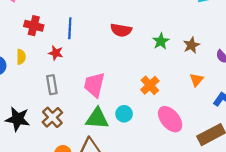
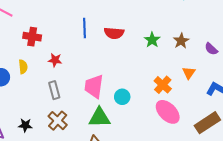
blue line: (70, 28) -> (84, 28), moved
orange cross: (150, 85) -> (163, 85), moved
cyan circle: (124, 114) -> (122, 97), moved
black star: (18, 119) -> (25, 125), size x0.6

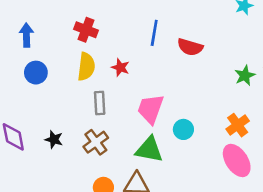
green star: (152, 40) -> (245, 76), moved
red star: (55, 60) -> (120, 67), moved
yellow semicircle: (23, 67) -> (86, 67), moved, size x1.5

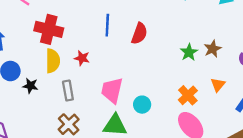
red cross: (86, 30) -> (49, 29), size x1.4
red semicircle: (190, 47) -> (139, 34), turned -80
black star: (54, 139) -> (30, 86), moved

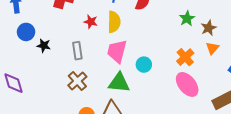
brown star: (213, 49) -> (209, 28), moved
yellow semicircle: (53, 61) -> (114, 22), moved

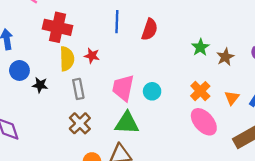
yellow semicircle: (114, 22) -> (67, 59), moved
orange triangle: (212, 48) -> (232, 98), moved
cyan circle: (144, 65) -> (152, 91), moved

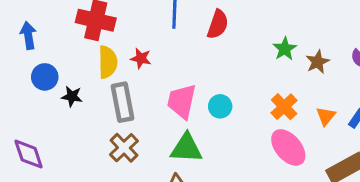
gray rectangle: (78, 89) -> (122, 102), size x1.4

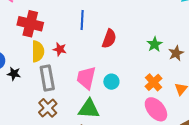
red semicircle: (218, 24) -> (109, 39), moved

